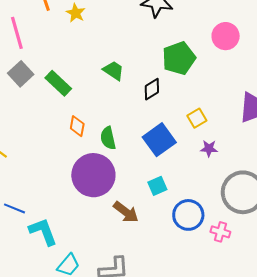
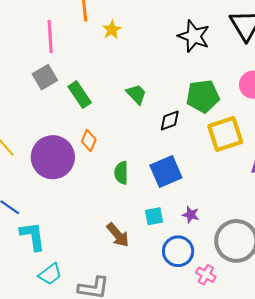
yellow square: (197, 118) -> (225, 134), moved, size x1.8
green semicircle: (108, 138) -> (121, 173), moved
purple star: (209, 148) -> (191, 215), moved
purple circle: (93, 175) -> (53, 157), moved

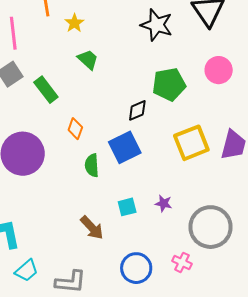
green trapezoid: (136, 94) -> (88, 59), moved
yellow square: (225, 134) -> (191, 143), moved
orange diamond: (89, 140) -> (75, 129), moved
blue square: (166, 172) -> (125, 147), moved
blue circle: (178, 251) -> (136, 268), moved

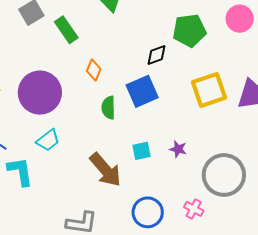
brown arrow: (92, 228) -> (105, 170), size x1.4
cyan trapezoid: (26, 271) -> (48, 140), moved

